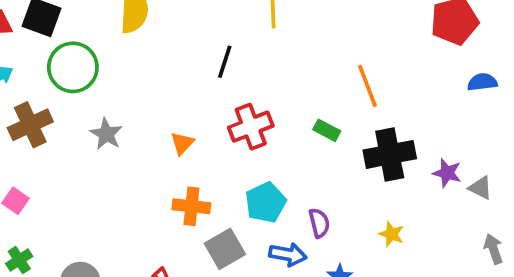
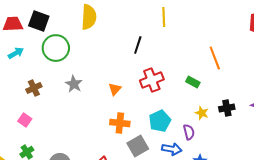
brown cross: (30, 125) -> (34, 88), moved, size x0.7
black cross: (390, 154) -> (227, 108), moved, size x0.6
yellow star: (392, 234) -> (202, 113), moved

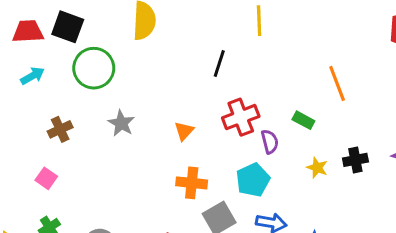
purple semicircle: (189, 132) -> (270, 142), moved

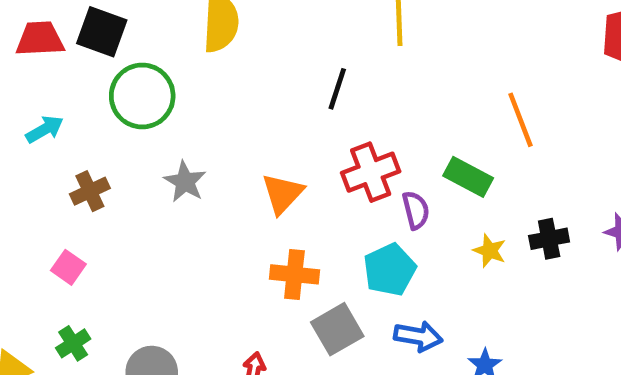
cyan arrow: (33, 76) -> (45, 129), moved
green rectangle: (303, 120) -> (468, 177), size x1.4
orange triangle: (184, 131) -> (283, 194), size x1.4

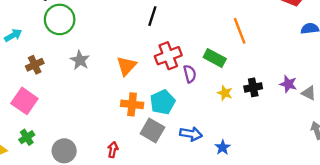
pink square: (68, 267) -> (24, 101), size x1.6
cyan pentagon: (390, 270) -> (163, 102), moved
gray square: (337, 329) -> (152, 130), turned -30

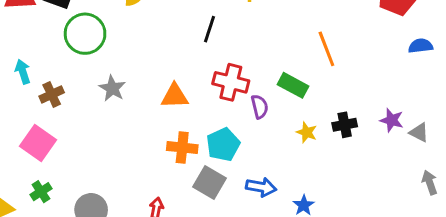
cyan arrow: (13, 35) -> (23, 72), moved, turned -78
red cross: (168, 56) -> (231, 82), turned 35
orange triangle: (126, 66) -> (175, 96), turned 45

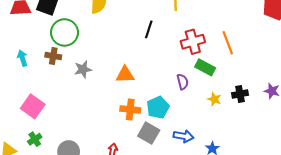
red cross: (231, 82) -> (193, 42), moved, turned -30
gray star: (112, 88) -> (83, 69), turned 30
brown cross: (52, 94) -> (53, 56), moved, turned 35

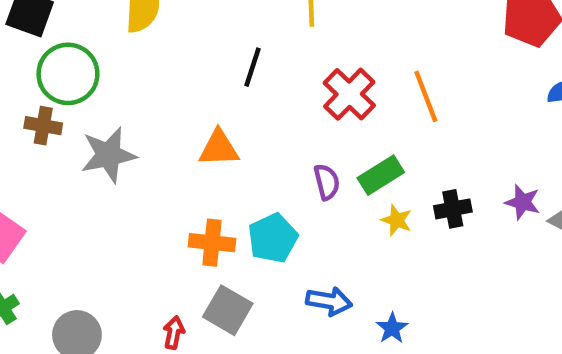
red cross: (193, 42) -> (349, 94), turned -30
green rectangle: (205, 67) -> (381, 175), moved, turned -60
gray star: (83, 69) -> (108, 155), size x1.4
orange triangle: (125, 75) -> (219, 148), moved
gray square: (149, 133) -> (228, 310), moved

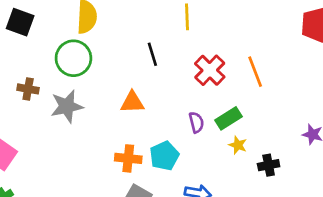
black line: (253, 67) -> (152, 54), turned -35
green circle: (68, 74) -> (73, 58), moved
black cross: (453, 209) -> (269, 165), moved

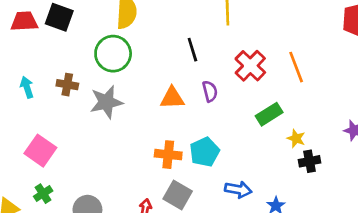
purple semicircle: (196, 122) -> (210, 91), moved
yellow star: (238, 145) -> (296, 138), moved

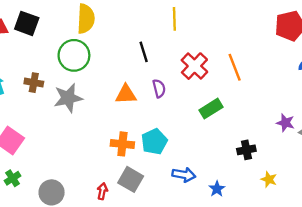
yellow star: (296, 138) -> (269, 179), moved

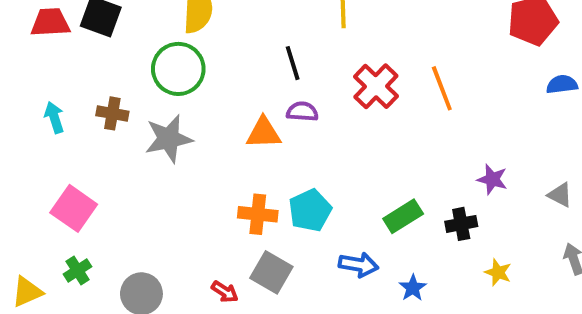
purple semicircle: (159, 88) -> (302, 112), moved, turned -72
green rectangle: (211, 109) -> (403, 216), moved
purple star: (285, 123) -> (492, 179), moved
red arrow: (102, 191) -> (225, 292), turned 112

